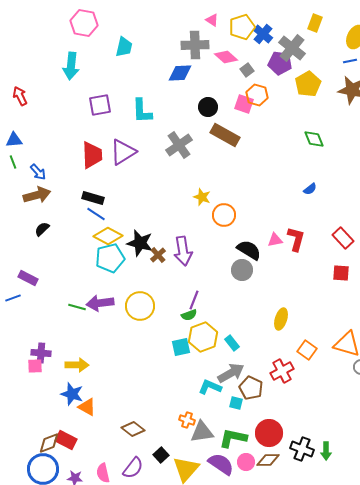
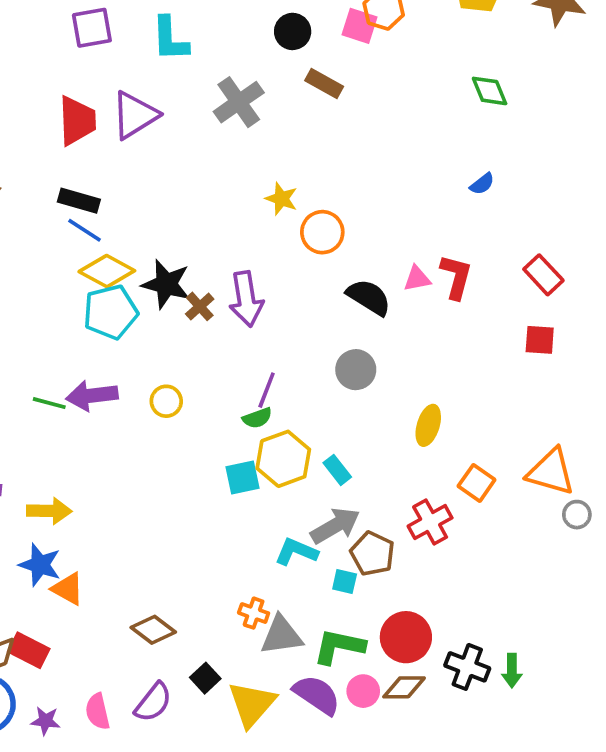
brown rectangle: (225, 135) -> (324, 83), size x0.7
gray circle: (242, 270) -> (356, 370), moved
yellow circle: (140, 306) -> (166, 401), size x0.6

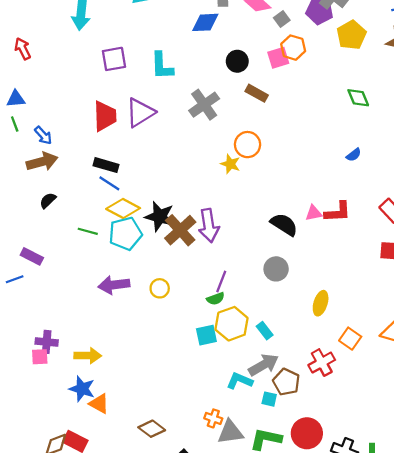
pink square: (359, 26) -> (278, 58), turned -35
orange circle: (322, 232) -> (248, 145), moved
red L-shape: (456, 277) -> (338, 212), turned 72
brown cross: (200, 306) -> (180, 230), size x1.8
green line: (49, 403) -> (88, 231), moved

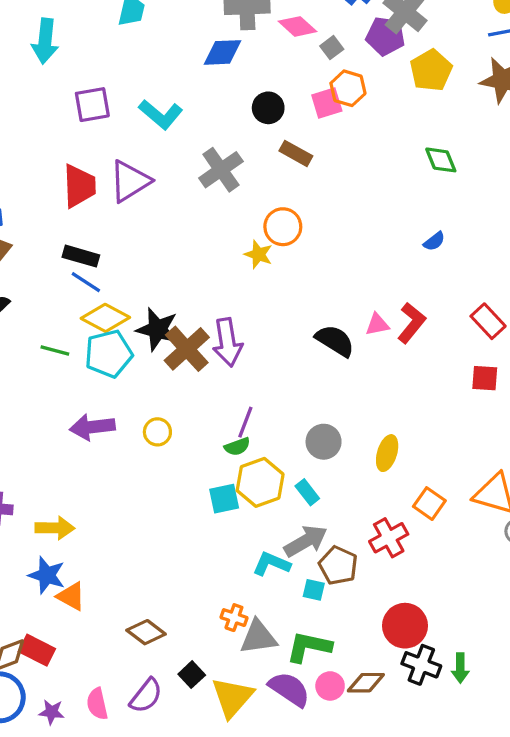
cyan L-shape: (162, 66) -> (161, 114), turned -48
red L-shape: (338, 212) -> (411, 323), turned -48
gray circle: (276, 269) -> (324, 442), moved
red circle: (307, 433) -> (405, 626), moved

